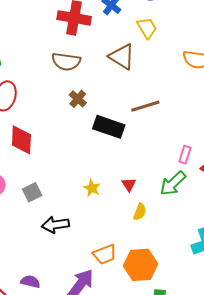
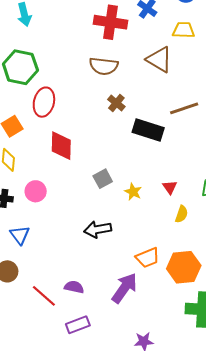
yellow trapezoid: (147, 28) -> (184, 30), turned -55
gray square: (32, 192) -> (103, 179), moved

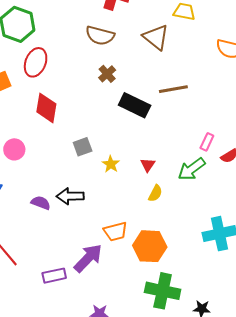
purple semicircle: (74, 287) -> (41, 203), moved
purple rectangle: (78, 325) -> (54, 276), moved

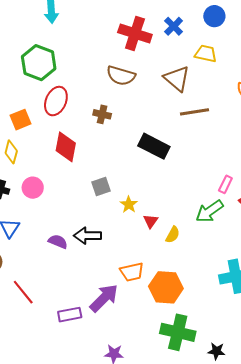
brown cross: (107, 74) -> (102, 114), moved, turned -36
brown line: (173, 89) -> (195, 112), moved
red triangle: (148, 165) -> (151, 221), moved

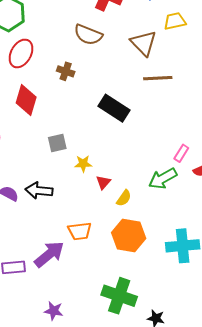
yellow trapezoid: (206, 54) -> (175, 21), turned -30
yellow star: (129, 204) -> (83, 164), turned 30
orange hexagon: (166, 287) -> (129, 235), moved

